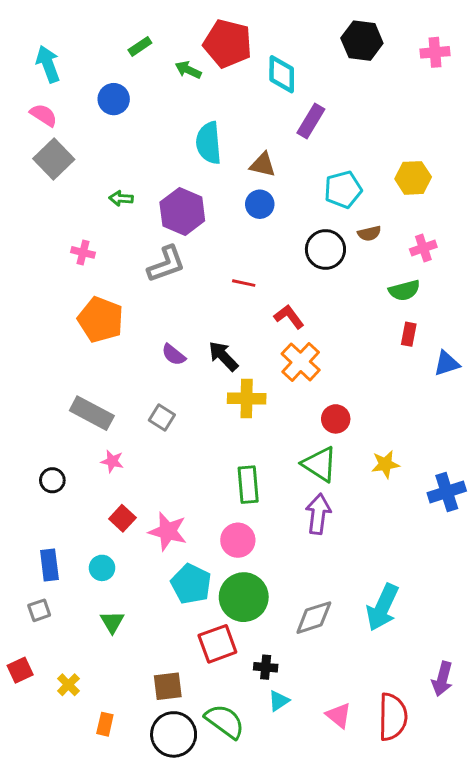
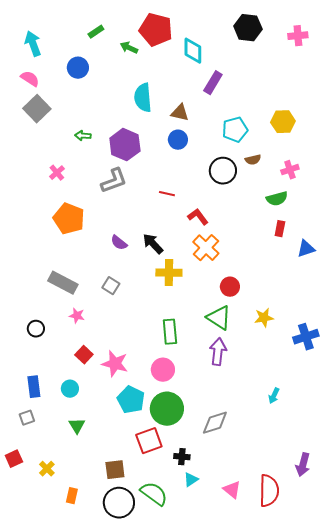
pink cross: (83, 252) -> (57, 173), turned 35
cyan arrow: (382, 607) -> (274, 396), moved, size x0.5

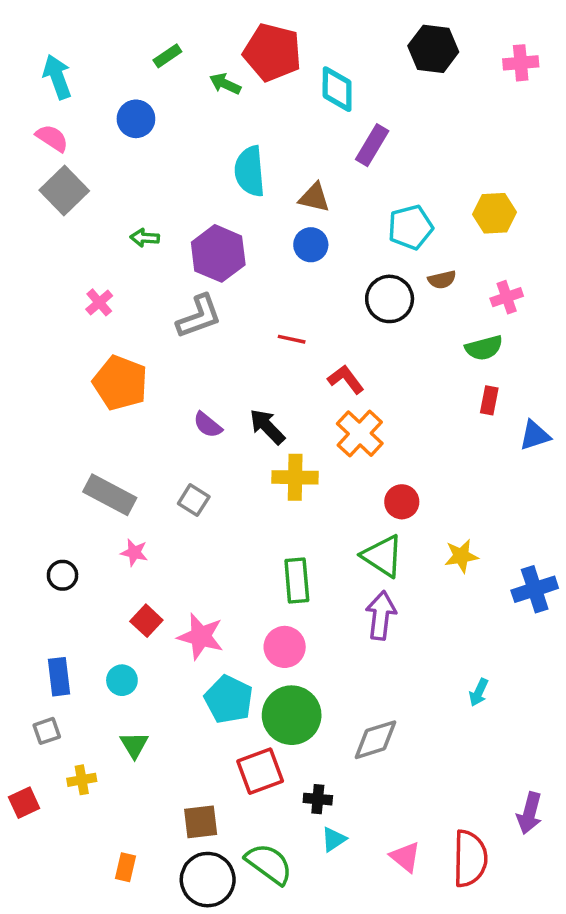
yellow cross: (47, 469) -> (82, 780), moved, turned 35

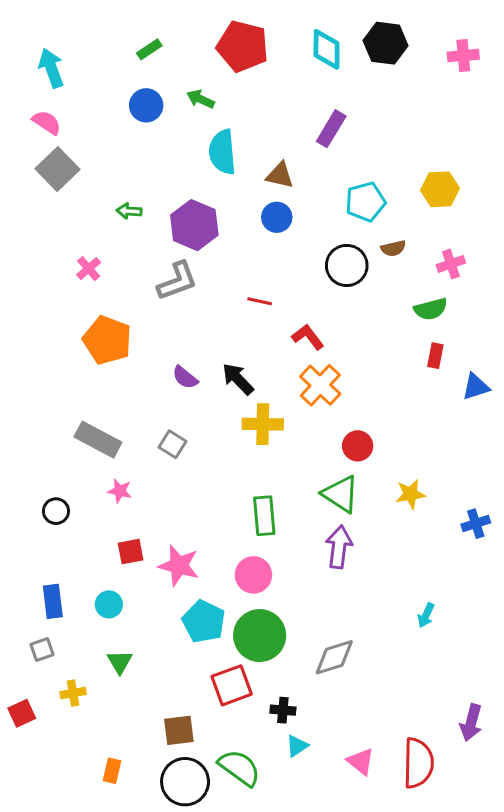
green arrow: (225, 84) -> (201, 99), moved
cyan diamond: (337, 89) -> (327, 49), moved
blue circle: (136, 119) -> (146, 105), moved
blue cross: (535, 589) -> (476, 524), size x0.7
red square: (146, 621) -> (131, 552), turned 36

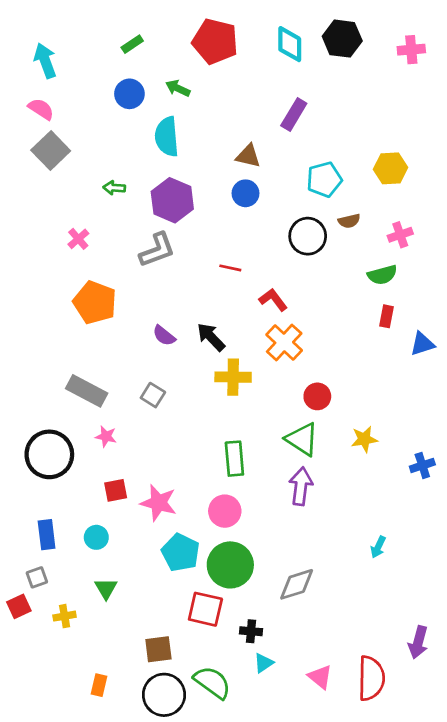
cyan semicircle: (222, 152) -> (167, 137), moved
black circle: (56, 511) -> (49, 454), size x2.0
red square: (232, 685) -> (205, 609), turned 33
red square: (22, 713) -> (19, 606), moved

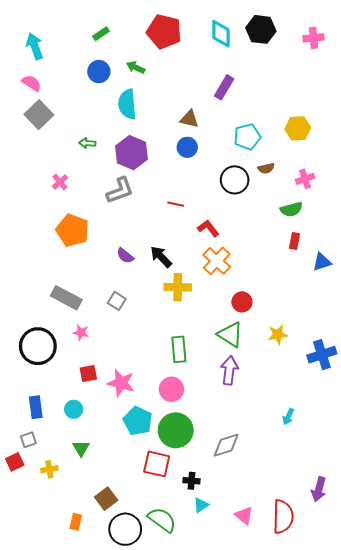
blue cross: (422, 465) -> (322, 355), size x1.5
brown square: (158, 649) -> (106, 499), moved, turned -30

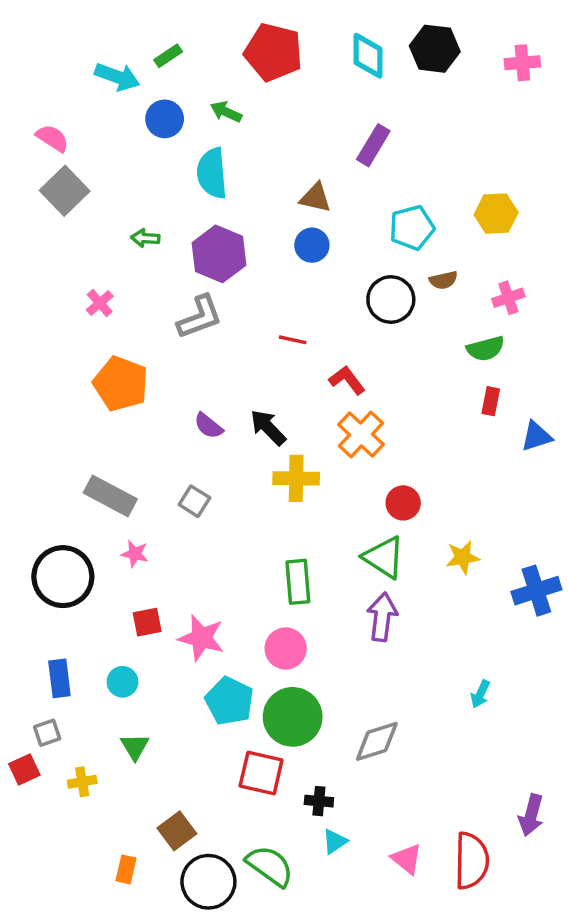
cyan arrow: (35, 46) -> (117, 77), moved, turned 130

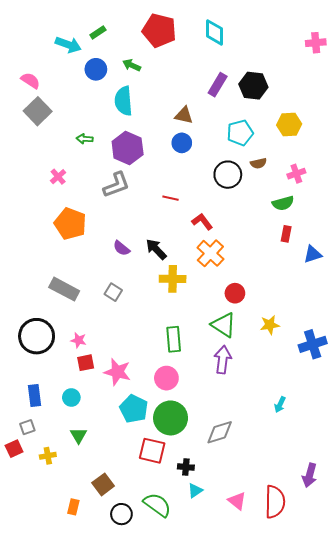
black hexagon: (435, 49) -> (253, 86), moved
pink cross: (522, 63) -> (316, 43), moved
pink star: (135, 554) -> (79, 340), moved
black circle: (208, 882) -> (121, 514), size x0.7

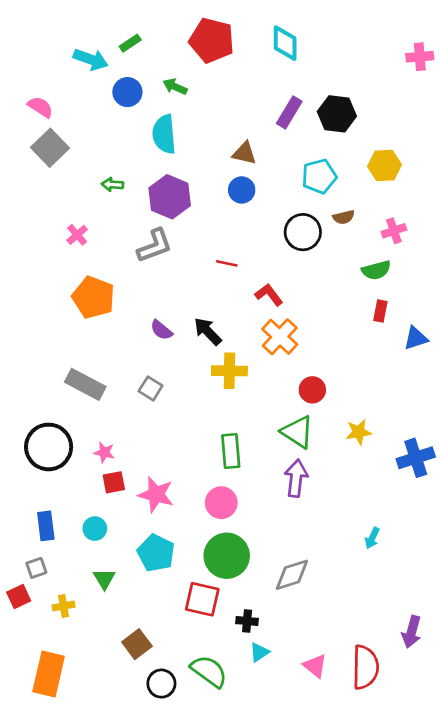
cyan pentagon: (134, 409) -> (156, 553), moved
orange rectangle: (73, 507) -> (49, 674), moved, size x2.0

